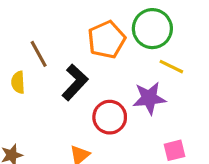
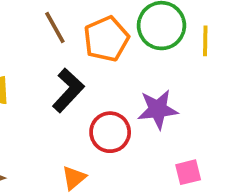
brown line: (39, 54) -> (55, 27), moved
yellow line: (171, 67) -> (205, 41), moved, turned 65

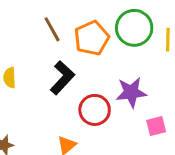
pink square: (188, 172) -> (156, 126), moved

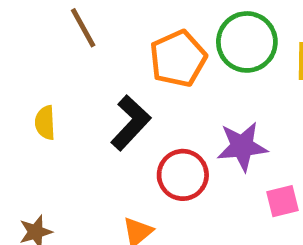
brown line: (52, 29) -> (83, 28), moved

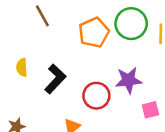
black L-shape: (131, 123) -> (55, 79), moved

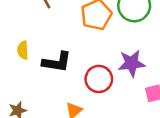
black L-shape: (55, 79) -> (57, 62), turned 56

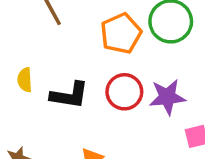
red circle: (99, 79) -> (124, 92), moved

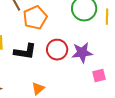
orange pentagon: (121, 33) -> (35, 18), moved

